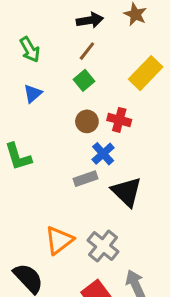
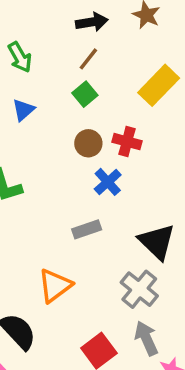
gray rectangle: (85, 179) -> (87, 229), moved
black triangle: (127, 192) -> (157, 242), moved
gray cross: (103, 246) -> (139, 289), moved

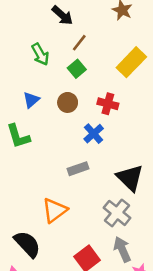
black arrow: (92, 22) -> (62, 15), moved, turned 50
green arrow: (20, 57) -> (40, 54), moved
blue triangle: (23, 110) -> (31, 100), moved
brown circle: (88, 143) -> (68, 102), moved

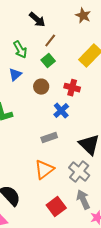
blue triangle: (31, 100) -> (15, 75), moved
orange triangle: (55, 210) -> (44, 170), moved

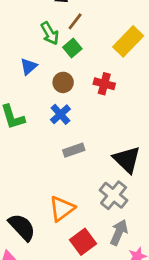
green arrow: (20, 50) -> (50, 33), moved
blue cross: (61, 111) -> (60, 114), moved
orange triangle: (44, 170) -> (62, 209), moved
gray arrow: (83, 200) -> (119, 232), turned 48

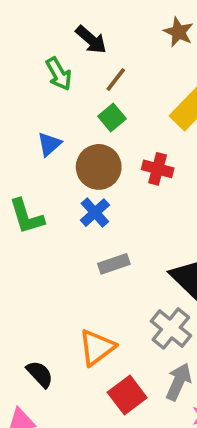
green arrow: (50, 33) -> (59, 74), moved
brown circle: (63, 82) -> (99, 167), size x1.5
black semicircle: (22, 227) -> (40, 374), size x0.7

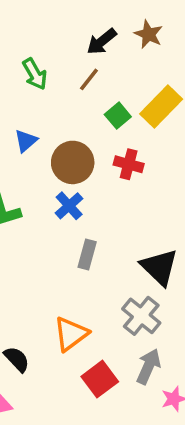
black arrow: (91, 40) -> (102, 42), moved, turned 100
green square: (112, 118) -> (118, 116), moved
gray rectangle: (114, 264) -> (87, 255), turned -56

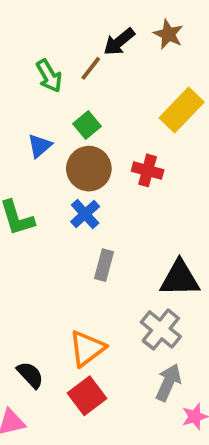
brown line: (89, 79) -> (91, 68), moved
green square: (118, 116) -> (87, 125), moved
black triangle: (159, 267) -> (180, 278), turned -45
red square: (100, 379) -> (87, 396), moved

